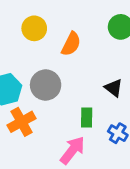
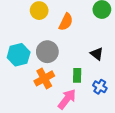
orange cross: (21, 122) -> (44, 78), moved

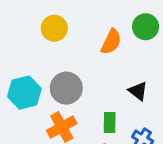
orange semicircle: (66, 22) -> (111, 42), moved

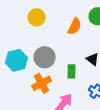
green rectangle: (110, 122) -> (72, 71), moved

